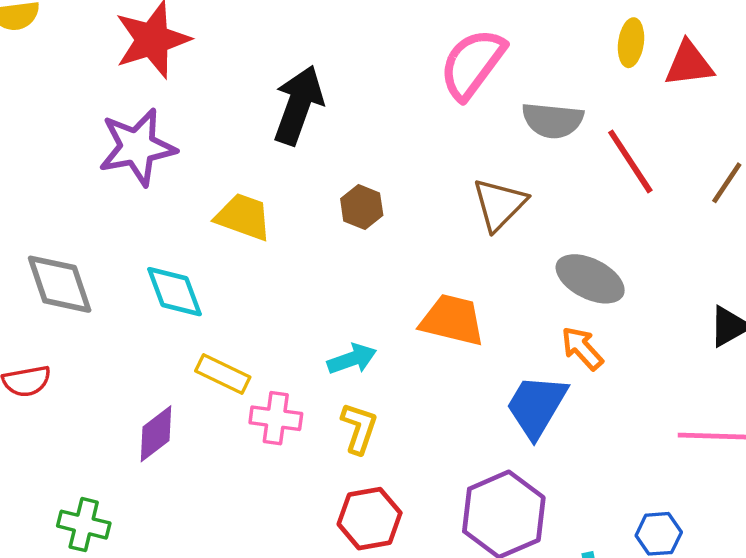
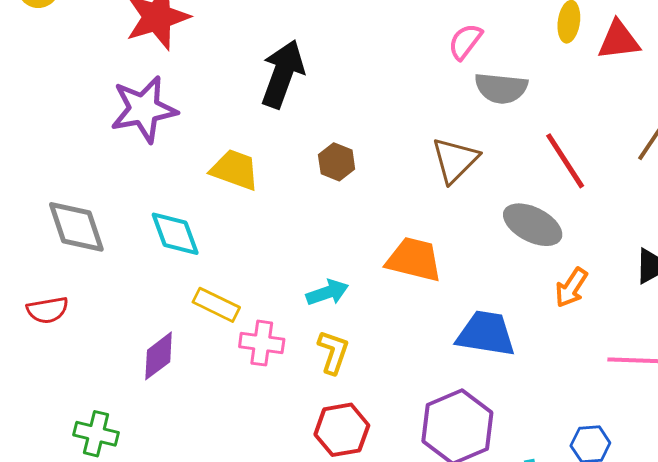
pink semicircle: (472, 64) -> (465, 42), moved, size x0.6
red line: (630, 161) -> (565, 161), moved
orange arrow: (582, 348) -> (571, 288), moved, turned -105
blue trapezoid: (536, 406) -> (486, 334), turned 68

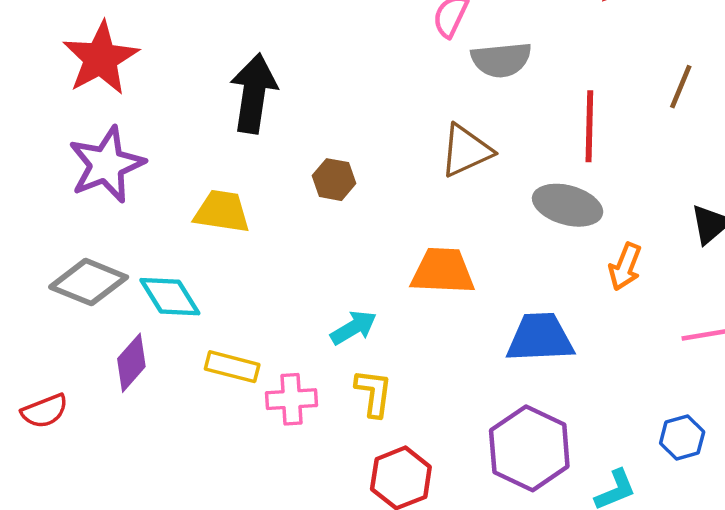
brown triangle: (455, 160) -> (466, 151), turned 32
red line: (565, 161) -> (589, 126), turned 46
gray diamond: (76, 227) -> (89, 282), moved, turned -38
purple diamond: (159, 356) -> (131, 363), moved

